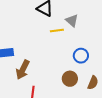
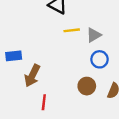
gray triangle: (72, 21) -> (94, 35), moved, turned 48

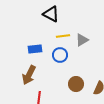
blue rectangle: (14, 56) -> (35, 49), moved
blue circle: (100, 59) -> (60, 55), moved

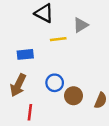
gray triangle: (82, 40) -> (81, 25), moved
blue circle: (60, 55) -> (55, 83), moved

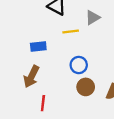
blue circle: (55, 83) -> (79, 65), moved

